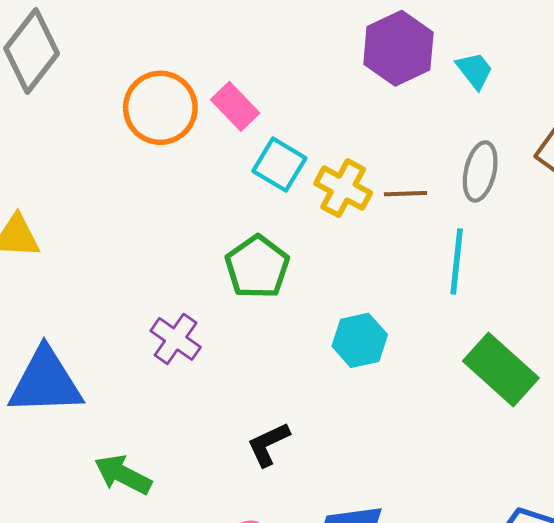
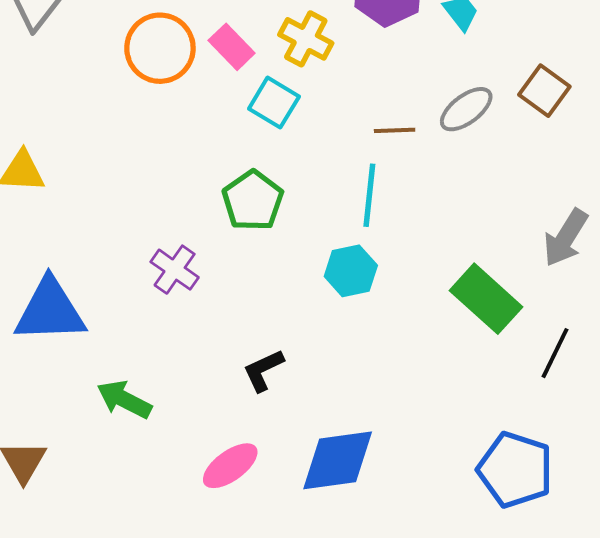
gray ellipse: (480, 171) -> (466, 109), turned 40
yellow cross: (343, 188) -> (306, 39), moved
cyan line: (457, 261) -> (369, 195), moved

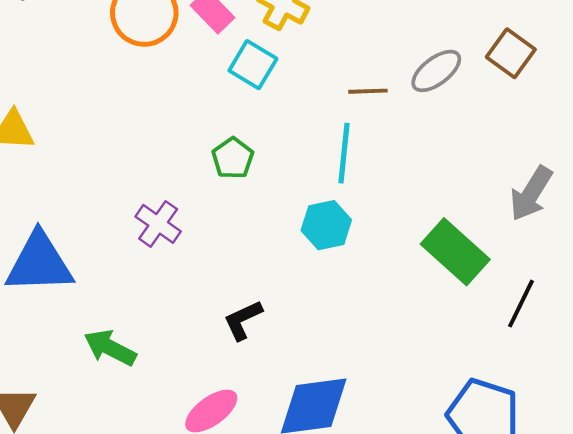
green pentagon: (253, 201) -> (233, 158), size x0.7

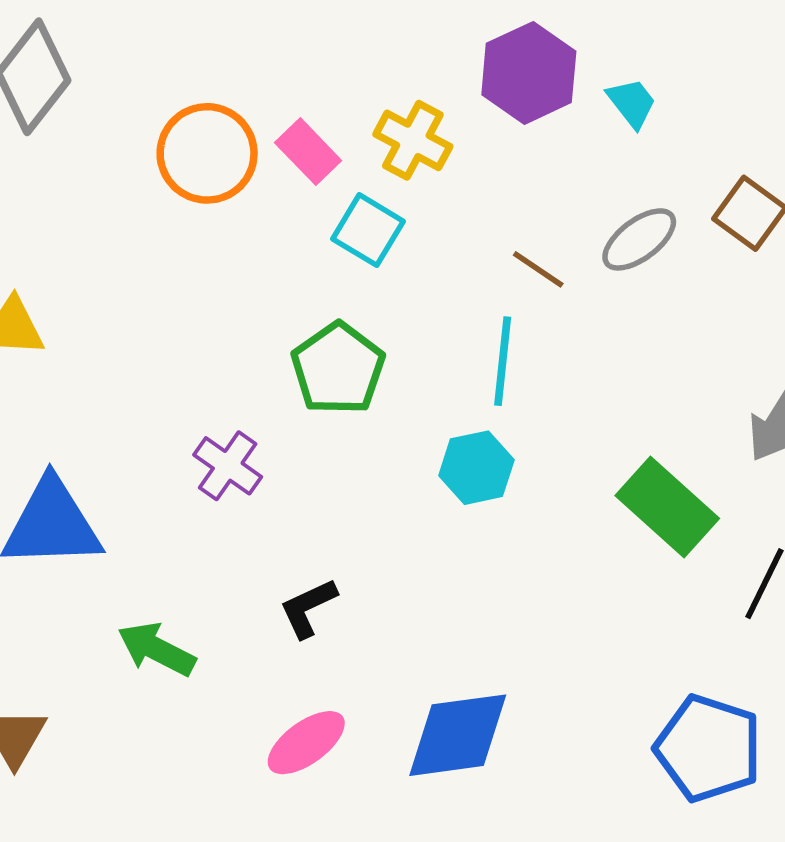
brown line: (368, 91) -> (538, 269), turned 36
green pentagon: (233, 158) -> (338, 369), size x1.5
black L-shape: (243, 320) -> (308, 608), moved

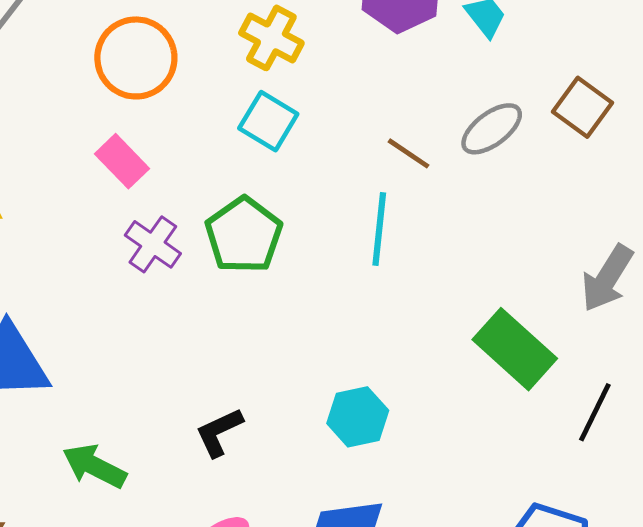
yellow cross: (413, 140) -> (271, 38), moved
pink rectangle: (308, 152) -> (122, 161), moved
purple cross: (228, 466) -> (153, 244), moved
cyan hexagon: (476, 468) -> (358, 417), moved

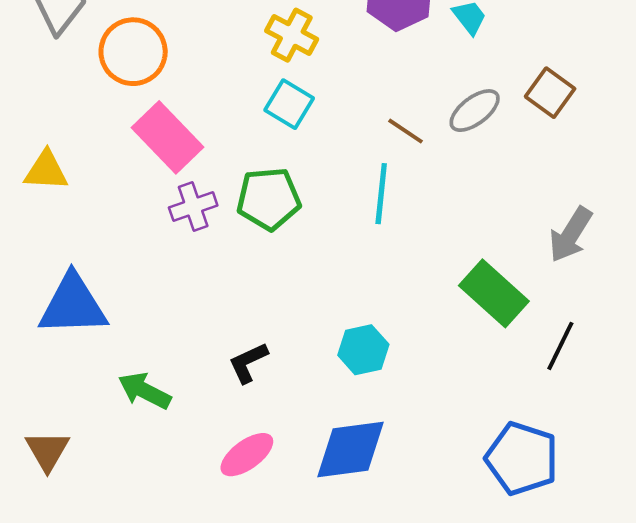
orange circle: (136, 58) -> (133, 52), moved
pink rectangle: (122, 161) -> (168, 137), size x1.6
green pentagon: (244, 235) -> (269, 199), turned 30
purple cross: (153, 244) -> (193, 206), turned 36

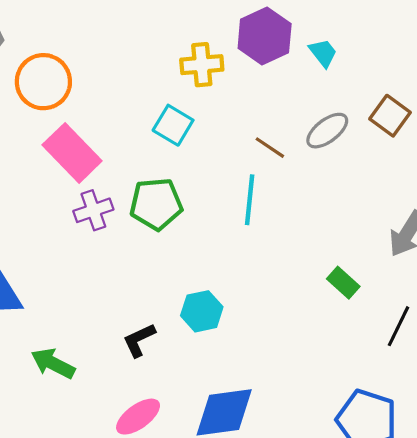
yellow cross: (292, 35) -> (202, 65), moved, turned -33
green rectangle: (494, 293) -> (343, 283), size x0.6
cyan hexagon: (363, 350) -> (202, 311), moved

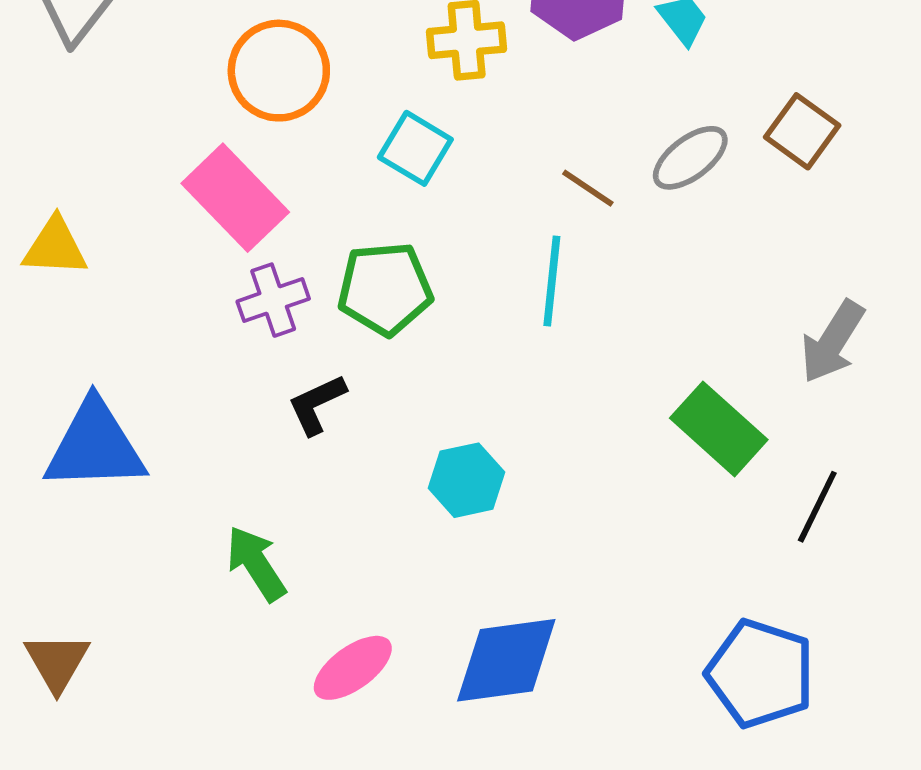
orange circle: (43, 82) -> (279, 71), moved
green rectangle: (343, 283) -> (719, 429), size x1.6
black L-shape: (139, 340) -> (317, 404), moved
green arrow: (53, 363) -> (256, 564), moved, turned 30

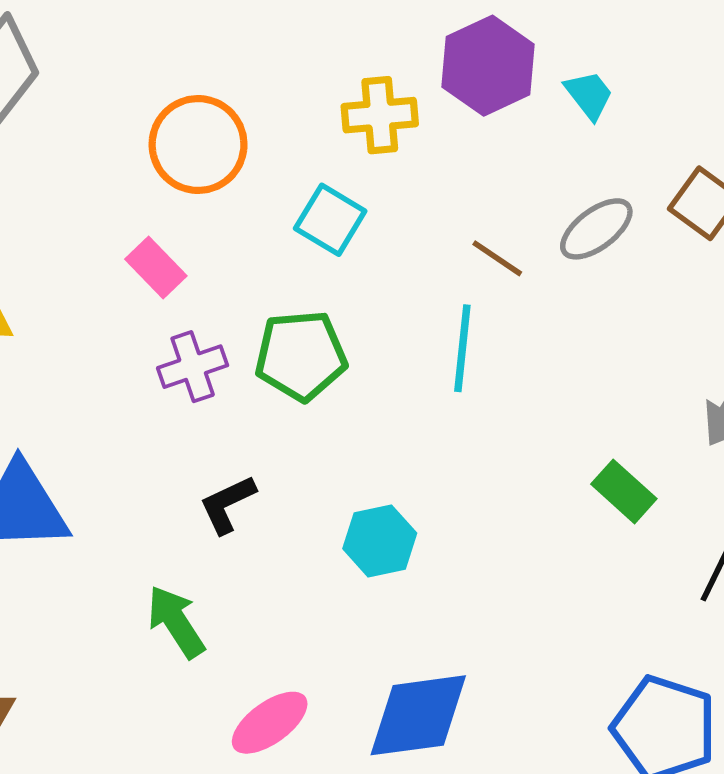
pink rectangle: (235, 198) -> (156, 267), size x0.6
black L-shape: (317, 404) -> (227, 504), moved
green rectangle: (719, 429) -> (624, 491), size x0.7

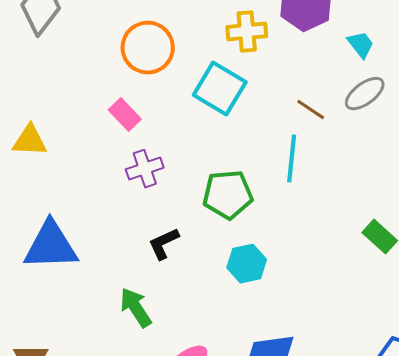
cyan trapezoid: (589, 95) -> (361, 45), moved
cyan square: (330, 220) -> (220, 89), size x1.4
green pentagon: (301, 356) -> (228, 195), moved

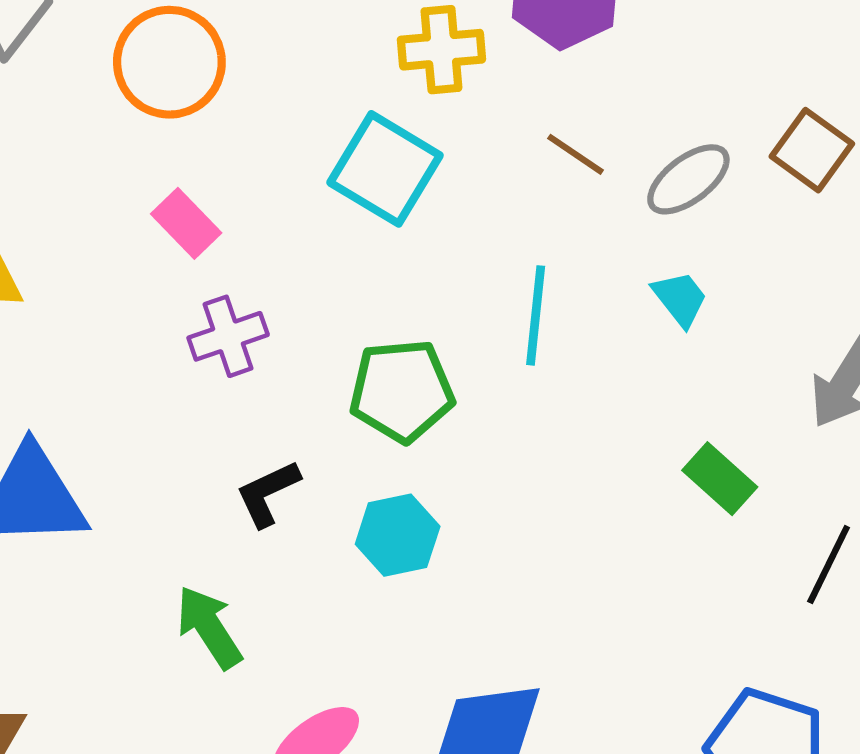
cyan trapezoid: (361, 45) -> (680, 299), moved
orange circle: (148, 48) -> (169, 62), moved
brown line: (311, 110) -> (575, 154), moved
cyan hexagon: (247, 264) -> (398, 535), moved

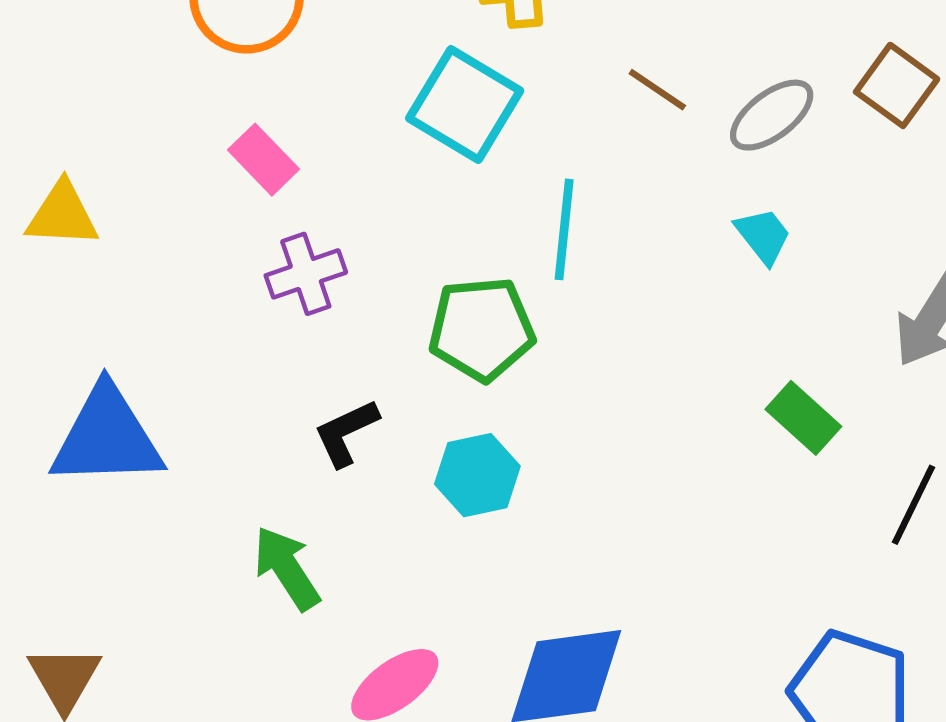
cyan line: (536, 315) -> (564, 229), moved

